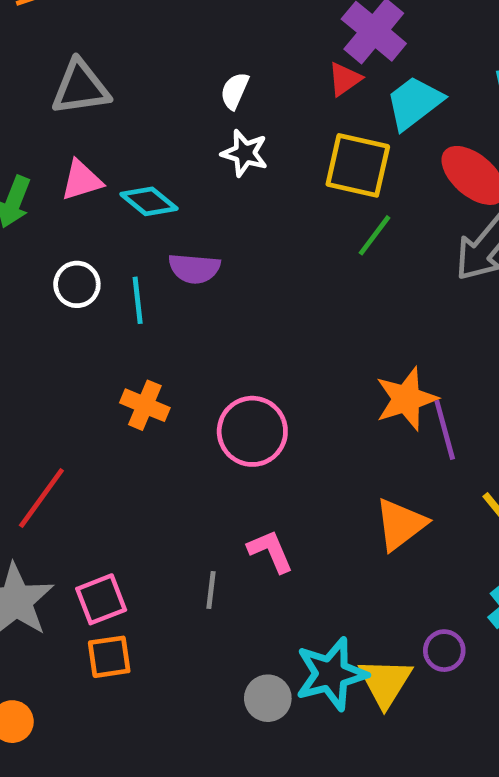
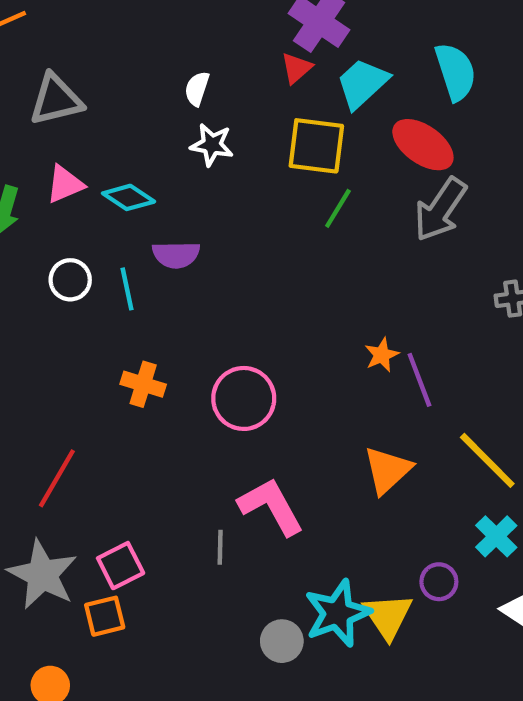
orange star: (406, 399) -> (382, 355), size x0.6
pink L-shape: (270, 551) -> (271, 506), size x1.5
orange square: (109, 657) -> (105, 616), moved

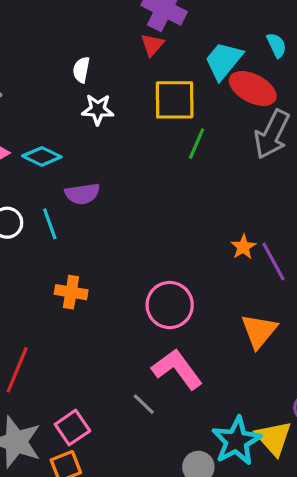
cyan semicircle: (456, 72) -> (277, 45), moved, size x0.6
cyan trapezoid: (362, 83) -> (224, 61), moved
pink circle: (244, 398) -> (170, 305), moved
gray line: (220, 547) -> (144, 404), turned -40

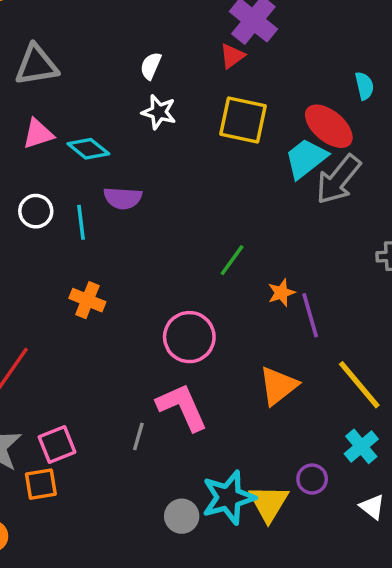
cyan trapezoid: (224, 61) -> (306, 158), moved
green line: (197, 144) -> (232, 260), moved
gray line: (144, 404) -> (138, 436), turned 50

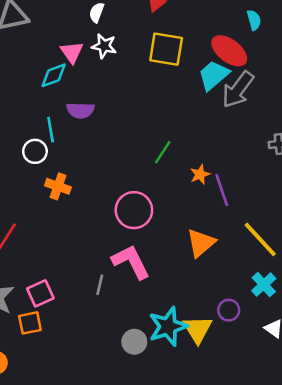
pink triangle: (38, 134) -> (72, 52), moved, turned -45
cyan diamond: (88, 149) -> (54, 75), turned -56
white circle: (36, 211) -> (35, 151), moved

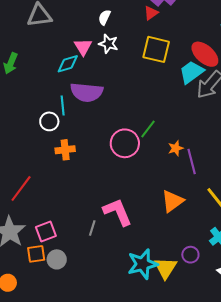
purple semicircle: (80, 110) -> (87, 92), size x1.5
orange cross: (58, 186) -> (65, 150), turned -30
pink circle: (134, 210) -> (125, 143), moved
gray circle: (134, 342) -> (57, 259), moved

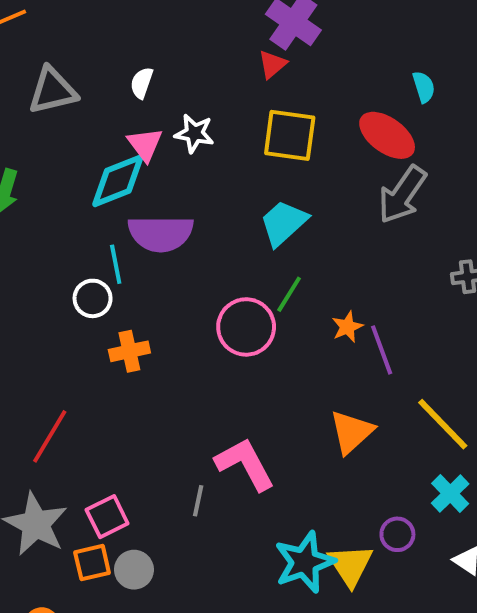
white semicircle: (104, 17) -> (142, 83), moved
cyan diamond: (68, 64) -> (118, 181), size x1.4
cyan trapezoid: (191, 72) -> (284, 223), moved

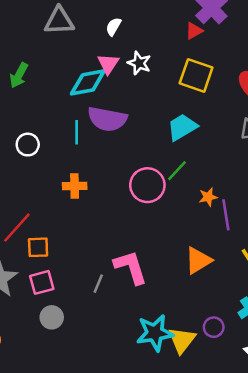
white circle: (93, 298) -> (28, 145), moved
orange square: (92, 563) -> (38, 247), moved

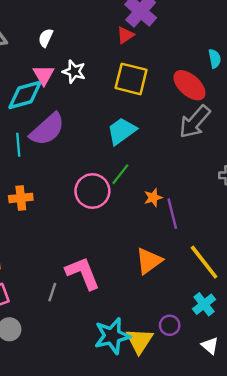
purple semicircle: (107, 119) -> (47, 129), turned -48

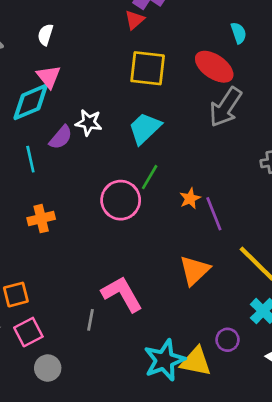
white star: (74, 72) -> (89, 123), moved
purple semicircle: (47, 129) -> (61, 137), size x0.6
yellow triangle: (139, 341) -> (196, 362), turned -44

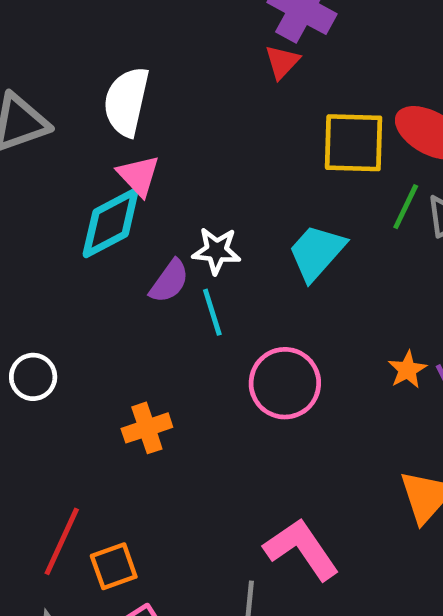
white semicircle: (45, 35) -> (126, 102), size x1.8
yellow square: (148, 68) -> (354, 143), moved
cyan line: (30, 159) -> (212, 312), moved
green line: (150, 177) -> (406, 207), moved

